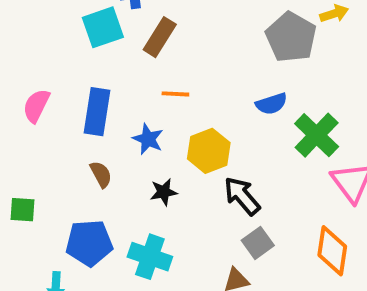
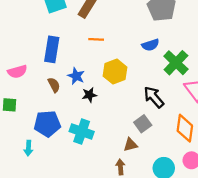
pink semicircle: (36, 106) -> (17, 72), moved, turned -132
blue star: (148, 139) -> (76, 76), moved
black arrow: (242, 196) -> (154, 97), moved

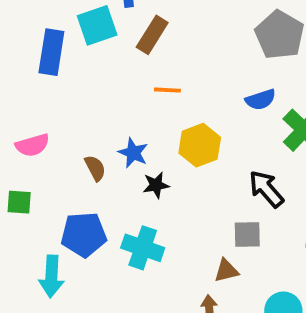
blue rectangle: (52, 49) -> (51, 52), moved
gray square: (143, 124) -> (247, 235), turned 35
cyan arrow: (28, 148) -> (51, 276), size x1.5

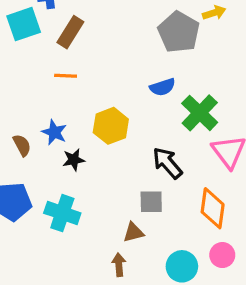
orange line: (167, 90) -> (66, 76), moved

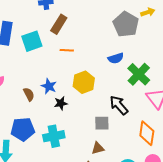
cyan square: (24, 24) -> (32, 41), moved
orange line: (66, 76) -> (67, 50), moved
gray square: (151, 202) -> (102, 123), moved
cyan cross: (62, 213) -> (54, 136), turned -30

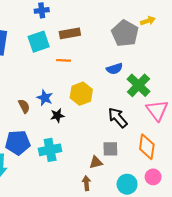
brown rectangle: (59, 24) -> (70, 33), moved, turned 48
cyan square: (32, 41) -> (39, 42), moved
gray square: (102, 123) -> (110, 149), moved

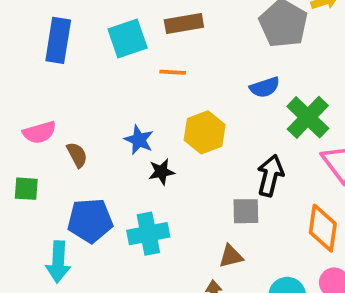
brown semicircle: (24, 106) -> (77, 155), moved
black arrow: (118, 118) -> (270, 176), turned 55
gray square: (110, 149) -> (246, 211), moved

